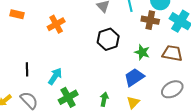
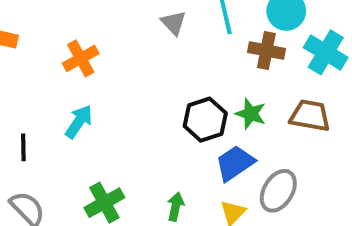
black hexagon: (108, 39) -> (205, 120), moved
cyan arrow: (55, 76) -> (79, 122), moved
gray ellipse: (172, 89) -> (278, 191), moved, turned -30

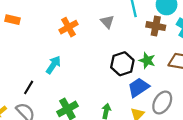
gray triangle: (174, 23) -> (107, 22), moved
orange cross: (81, 58) -> (69, 27), moved
black line: (23, 147) -> (29, 87), moved, turned 32

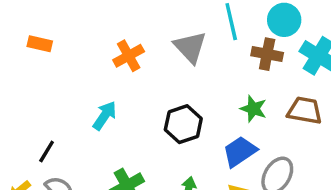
gray triangle: (107, 22) -> (190, 47), size x1.5
black hexagon: (122, 64) -> (183, 124), moved
black line: (29, 87) -> (47, 151), moved

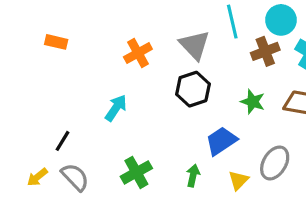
brown cross: (267, 54) -> (265, 51), turned -32
black hexagon: (183, 124) -> (193, 89), moved
blue trapezoid: (240, 151) -> (221, 141), moved

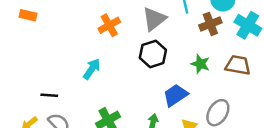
orange rectangle: (56, 42) -> (28, 15), moved
gray triangle: (195, 45) -> (154, 19), turned 35
black line: (62, 141) -> (49, 95), turned 63

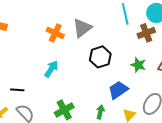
gray triangle: (154, 19) -> (82, 28), moved
orange cross: (109, 25) -> (55, 33), moved, turned -36

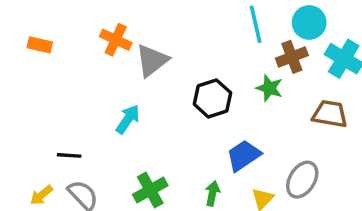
gray triangle: (82, 28) -> (152, 60), moved
orange cross: (55, 33) -> (116, 40), moved
green star: (138, 65) -> (269, 88), moved

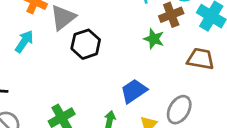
black hexagon: (212, 98) -> (86, 44), moved
cyan arrow: (128, 119) -> (24, 41), moved

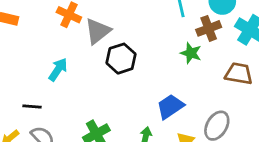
cyan arrow: (24, 41) -> (58, 70), moved

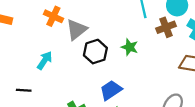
green star: (191, 53) -> (130, 47), moved
blue trapezoid: (170, 106) -> (111, 90), moved

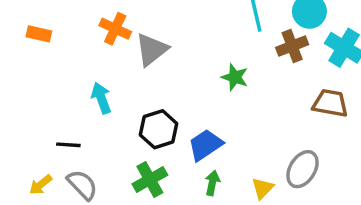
black hexagon: (95, 52) -> (159, 129), moved
cyan arrow: (45, 60) -> (101, 98), turned -54

